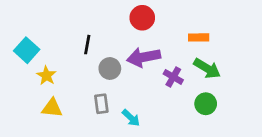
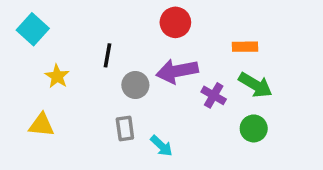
cyan square: (27, 50) -> (33, 29), moved
yellow star: (46, 76) -> (57, 76), moved
yellow triangle: (52, 108) -> (41, 125), moved

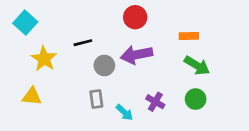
black line: (108, 55) -> (83, 43), turned 66
yellow star: (57, 76) -> (44, 59), size x1.4
purple cross: (214, 95) -> (155, 102), moved

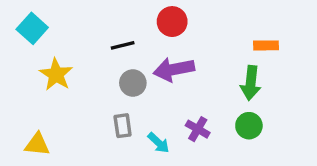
orange rectangle: (189, 36) -> (266, 45), moved
black line: (83, 43) -> (123, 45), moved
green arrow: (197, 66) -> (251, 83), turned 65
yellow triangle: (32, 96) -> (37, 144), moved

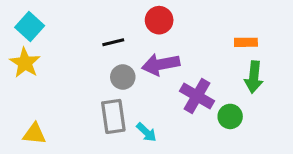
yellow star: (56, 74) -> (25, 63), moved
green arrow: (251, 83) -> (254, 77), moved
gray rectangle: (123, 126) -> (113, 116), size x1.5
purple cross: (198, 129) -> (197, 96), moved, size x1.5

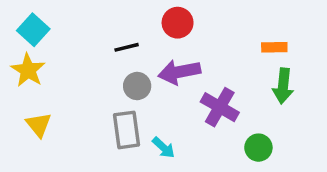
green circle: (230, 116) -> (258, 148), moved
yellow triangle: (34, 134) -> (39, 125), moved, turned 45

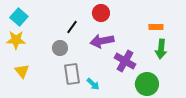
black line: (127, 47) -> (72, 27), turned -40
yellow star: (28, 70) -> (16, 40), turned -30
gray circle: (137, 86) -> (60, 48), moved
green circle: (258, 148) -> (147, 84), size x1.5

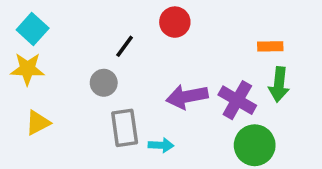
purple arrow: (102, 41) -> (187, 97), moved
purple cross: (125, 61) -> (237, 100), moved
yellow triangle: (22, 71) -> (38, 123), turned 42
cyan arrow: (93, 84) -> (161, 145), turned -40

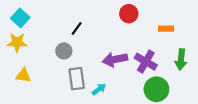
red circle: (175, 22) -> (129, 14), moved
green arrow: (279, 84) -> (181, 59), moved
yellow triangle: (38, 123) -> (23, 75), turned 35
cyan arrow: (161, 145) -> (99, 89), turned -40

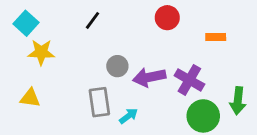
black line: (77, 29) -> (92, 20), moved
yellow star: (17, 42) -> (41, 52), moved
gray circle: (64, 51) -> (117, 66), moved
green arrow: (181, 59) -> (238, 101), moved

